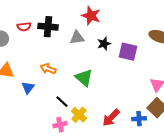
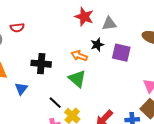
black cross: (48, 27) -> (41, 64), moved
gray triangle: (77, 38) -> (109, 24), moved
orange arrow: (48, 69) -> (79, 56), moved

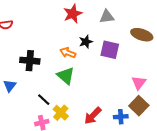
red star: (84, 17) -> (73, 14), turned 30
gray triangle: (109, 24) -> (107, 17), moved

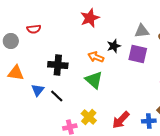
red star: (73, 14) -> (90, 18), moved
gray triangle: (107, 17) -> (142, 31), moved
black line: (44, 100) -> (57, 96), moved

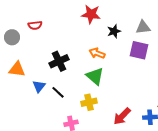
red star: (90, 18) -> (91, 14), turned 30
black star: (114, 46) -> (114, 31), moved
black cross: (58, 65) -> (59, 61), turned -30
yellow cross: (89, 117) -> (89, 102), moved, turned 35

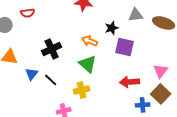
black star: (114, 31) -> (112, 28), moved
purple square: (139, 50) -> (125, 47), moved
red arrow: (122, 116) -> (130, 82), moved, turned 42

